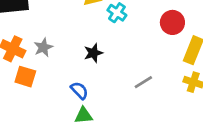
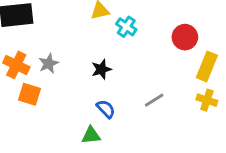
blue semicircle: (79, 90) -> (106, 109), moved

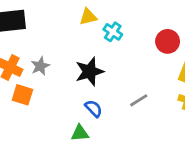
black star: (101, 69) -> (90, 72), size x1.5

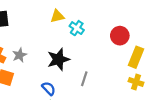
gray line: (139, 100) -> (84, 79), moved, turned -40
blue semicircle: (94, 109) -> (49, 88), moved

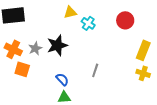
red circle: (120, 36) -> (125, 20), moved
black star: (58, 59) -> (57, 45), moved

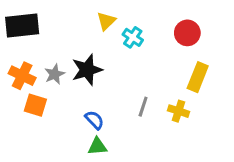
yellow triangle: (70, 12) -> (106, 21), turned -32
yellow rectangle: (143, 50) -> (198, 77), moved
yellow cross: (143, 73) -> (178, 111), moved

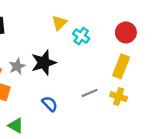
yellow rectangle: (198, 77) -> (121, 66), moved
gray line: (143, 107) -> (90, 93), turned 49
green triangle: (97, 146) -> (16, 126), moved, turned 35

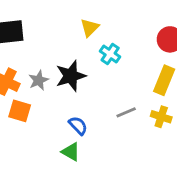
cyan cross: (81, 36) -> (110, 54), moved
green triangle: (16, 126) -> (71, 152), moved

